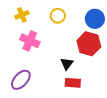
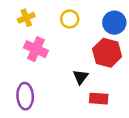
purple ellipse: (21, 80) -> (25, 96), turned -45
red rectangle: (73, 83) -> (99, 99), moved

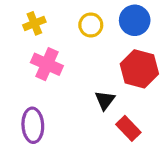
blue circle: (114, 23) -> (135, 20), moved
red rectangle: (99, 99) -> (128, 128), turned 42

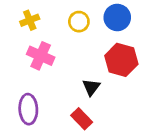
red rectangle: (128, 128) -> (82, 119), moved

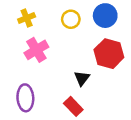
pink cross: (41, 56) -> (36, 50), turned 35

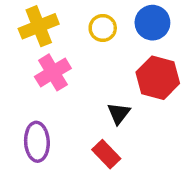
yellow cross: (27, 18) -> (39, 26), size x1.5

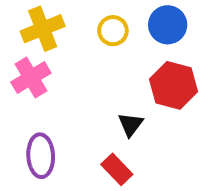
pink cross: (53, 72) -> (31, 78), moved

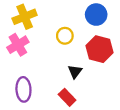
yellow circle: (113, 31) -> (65, 36), moved

